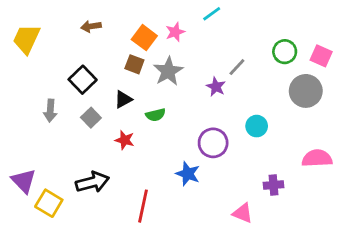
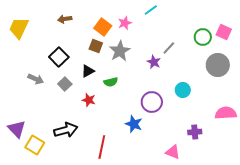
pink square: (321, 56) -> (224, 32), moved
gray arrow: (50, 111) -> (36, 79), turned -70

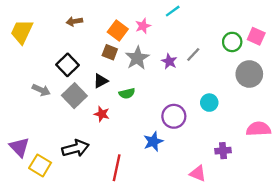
purple star: (154, 62) -> (169, 61), moved
gray square: (65, 84) -> (74, 96), size x1.5
blue star: (134, 124) -> (153, 141), turned 30

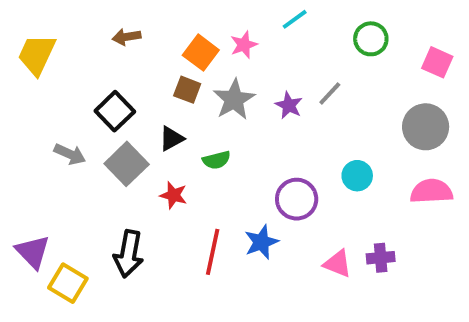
green circle: (232, 42) -> (371, 39), moved
pink semicircle: (258, 129) -> (431, 191), moved
black arrow: (75, 148) -> (129, 254), turned 115
red line: (117, 168) -> (213, 252), moved
pink triangle: (198, 173) -> (338, 264), moved

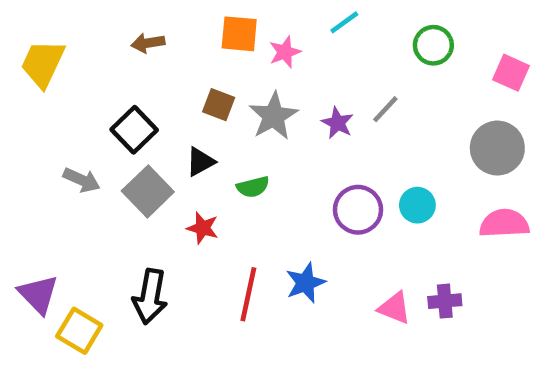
orange square: (201, 53) -> (239, 34), moved, turned -32
purple circle: (297, 199) -> (358, 210), moved

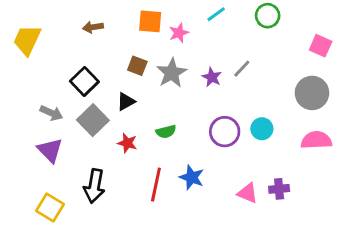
green circle: (433, 45) -> (268, 16), moved
green semicircle: (253, 187) -> (166, 132), moved
blue star: (305, 283) -> (192, 177), turned -30
purple triangle: (38, 294) -> (50, 150), moved

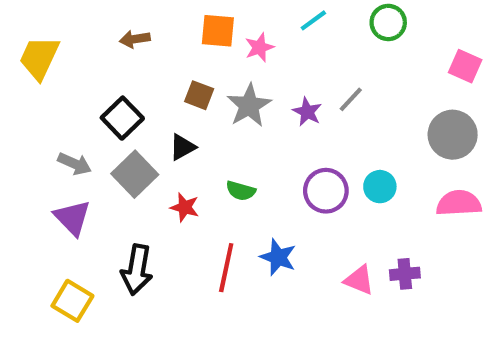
green semicircle: (166, 132) -> (241, 191), turned 30

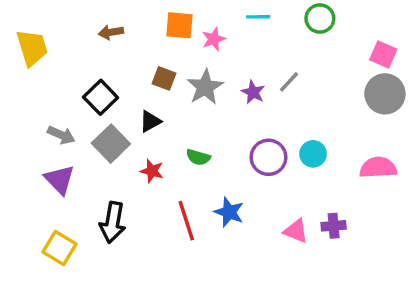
cyan line: (313, 20) -> (258, 17), turned 35
yellow trapezoid: (39, 58) -> (32, 48), turned 138
gray circle: (453, 135) -> (385, 94), moved
red line: (226, 268) -> (186, 221), turned -30

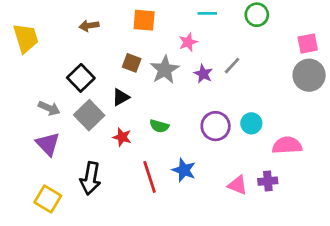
pink star: (214, 39) -> (188, 42), moved
pink square: (383, 54) -> (308, 44), turned -35
pink semicircle: (378, 168) -> (287, 145), moved

